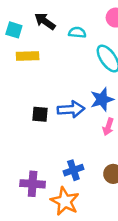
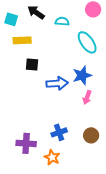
black square: (40, 114) -> (32, 64), moved
orange star: (65, 201) -> (52, 157), size x0.7

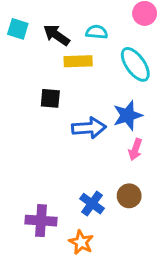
black arrow: (36, 12) -> (56, 35), moved
yellow rectangle: (22, 40) -> (78, 61), moved
blue cross: (59, 132) -> (92, 204), turned -35
brown circle: (91, 135) -> (129, 196), moved

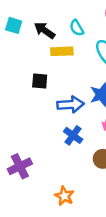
cyan semicircle: (97, 32) -> (77, 28), turned -126
blue cross: (92, 204) -> (73, 135), moved
purple cross: (41, 221) -> (20, 166), moved, turned -30

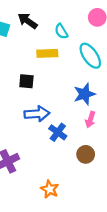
black arrow: (45, 30) -> (28, 21), moved
blue arrow: (71, 104) -> (37, 114), moved

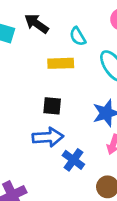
black square: (26, 81) -> (52, 106), moved

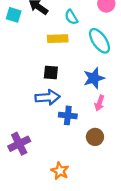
blue cross: (73, 160) -> (68, 115), turned -30

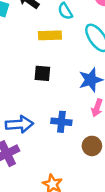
blue arrow: (47, 97) -> (19, 124), moved

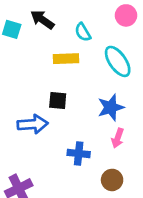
blue arrow: (19, 124) -> (33, 124), moved

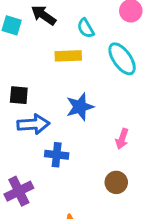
black square: (58, 100) -> (19, 95), moved
blue star: (111, 107) -> (80, 107), moved
blue cross: (79, 153) -> (57, 155), moved

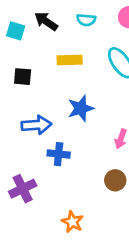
cyan semicircle: (86, 28) -> (86, 20), moved, turned -54
black square: (19, 95) -> (23, 77), moved

